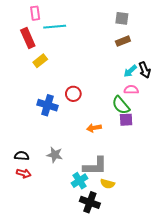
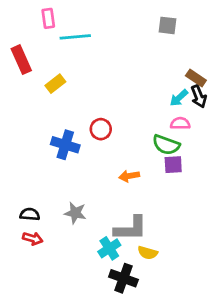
red rectangle: (28, 38) -> (21, 60), moved
brown rectangle: (123, 41) -> (196, 78), moved, turned 56
green semicircle: (121, 105) -> (166, 145), turned -30

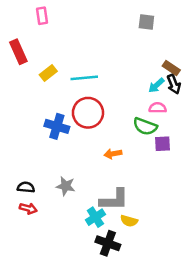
cyan line: (75, 37) -> (84, 78), moved
red circle: (101, 129) -> (88, 113), size x1.6
purple square: (173, 165) -> (163, 144), moved

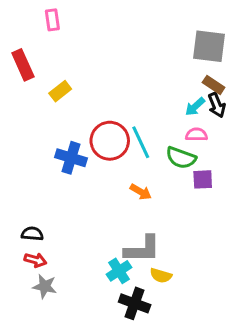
gray square: (146, 22) -> (209, 46), moved, size x1.6
cyan line: (84, 78) -> (141, 142), moved, turned 70
orange arrow: (113, 154) -> (141, 192), turned -140
gray star: (66, 186) -> (45, 286), moved

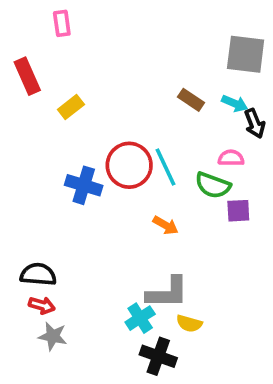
brown rectangle: (214, 85) -> (191, 100), moved
cyan arrow: (195, 107) -> (235, 103), moved, turned -115
black semicircle: (32, 234) -> (38, 274), size x1.4

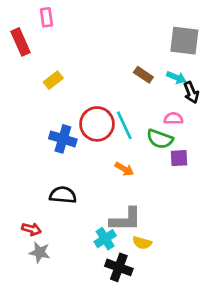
red rectangle: (27, 76) -> (20, 42), moved
black semicircle: (38, 274) -> (63, 195), moved

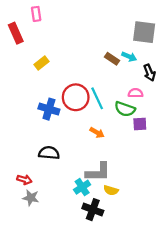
cyan arrow: (176, 77) -> (129, 57), moved

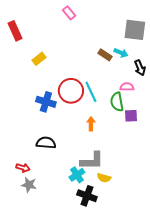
pink rectangle: (36, 14) -> (69, 13), moved, turned -32
green semicircle: (125, 109) -> (117, 102), turned 60
orange arrow: (97, 133) -> (91, 124), turned -120

